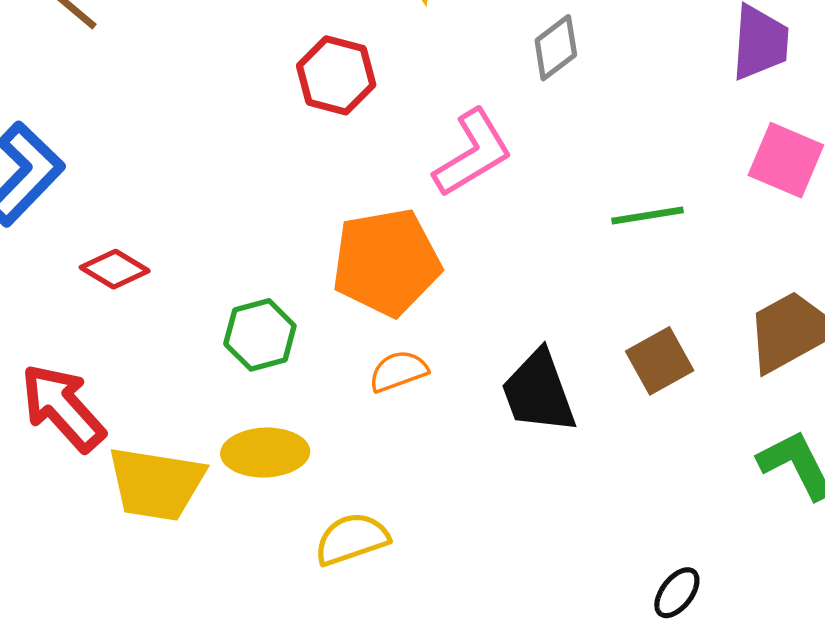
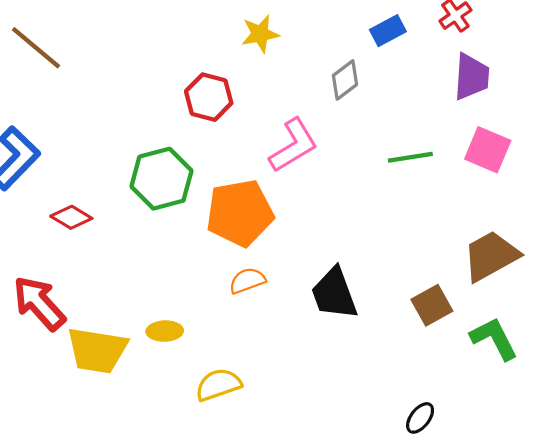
green line: (648, 215) -> (410, 157), moved
green hexagon: (260, 335) -> (161, 179), moved, size x1.4
brown square: (660, 361) -> (432, 305), moved
yellow ellipse: (265, 453) -> (165, 331), size x0.7

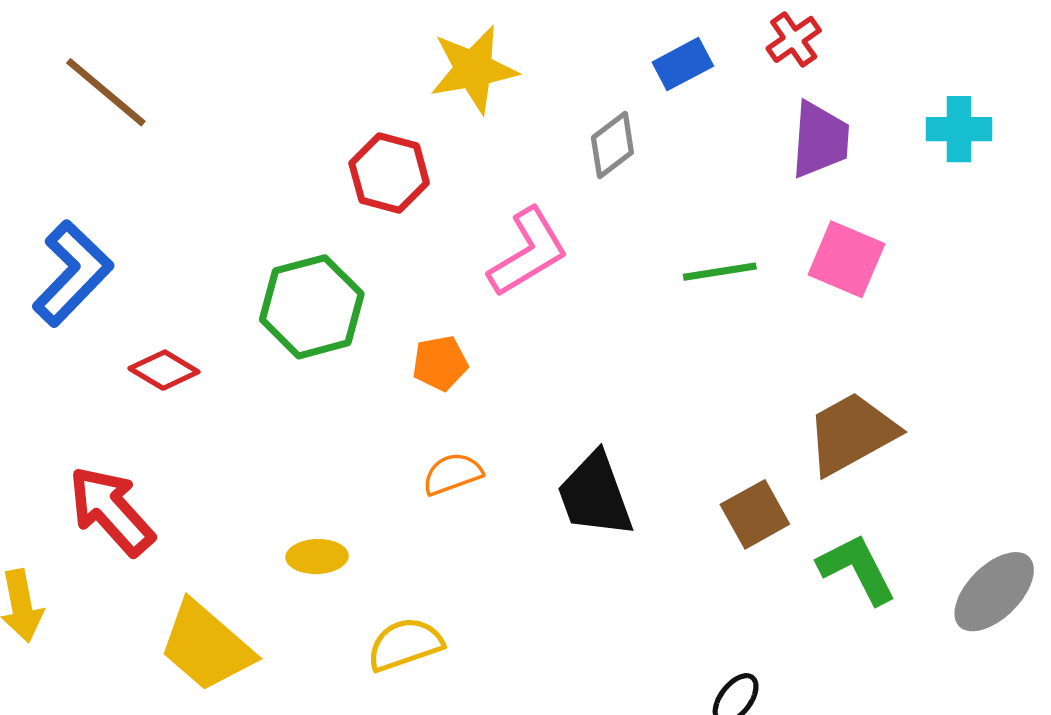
yellow star: (260, 34) -> (474, 69), size x1.4
orange pentagon: (240, 213) -> (440, 363), size x0.5
yellow trapezoid: (97, 350) -> (206, 646), moved, turned 32

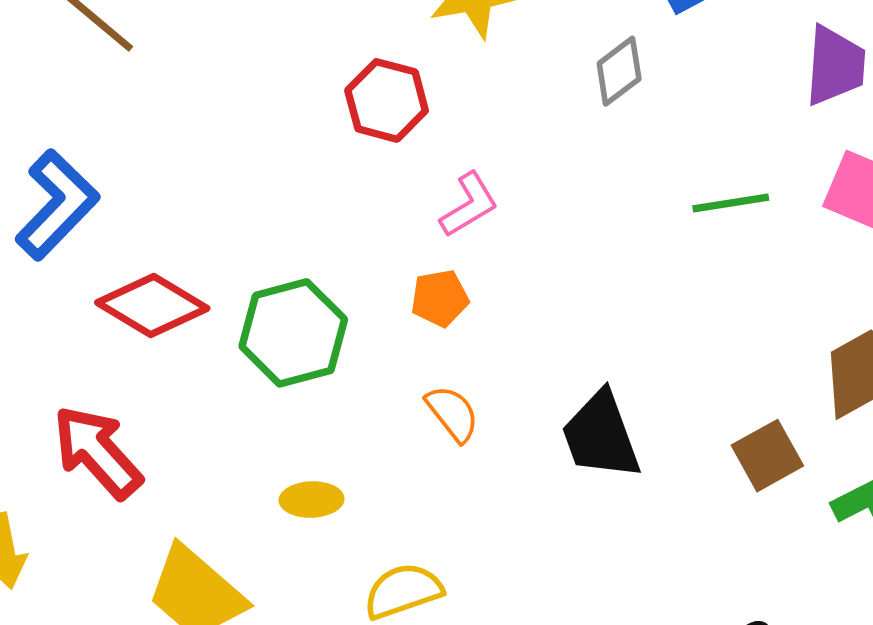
pink L-shape: (528, 252) -> (469, 205), moved, size x0.7
green hexagon: (312, 307) -> (293, 333), moved
red diamond: (164, 370) -> (152, 305), size x1.5
orange semicircle: (452, 474) -> (453, 413), turned 72

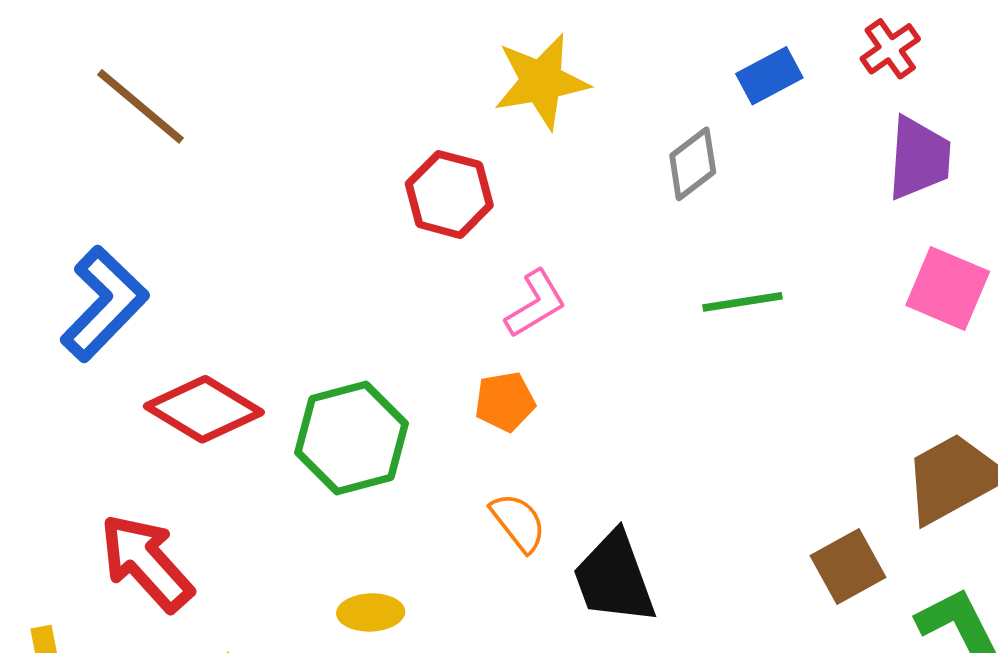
green line: (731, 203) -> (743, 302), moved
black trapezoid: (601, 435) -> (614, 578), moved

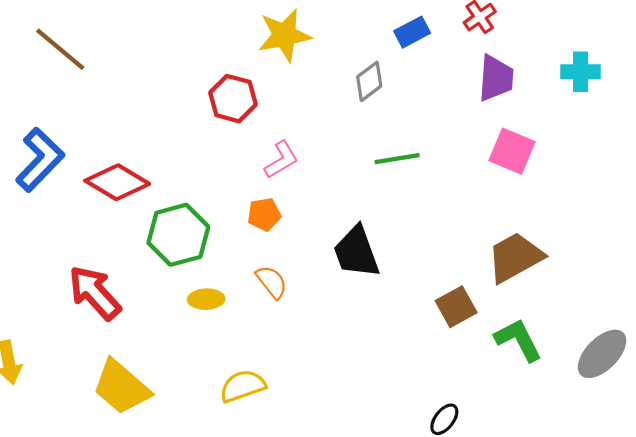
red diamond: (204, 409) -> (117, 182), moved
red arrow: (146, 563) -> (95, 293), moved
black trapezoid: (614, 578) -> (356, 252), moved
yellow ellipse: (371, 612) -> (206, 299), moved

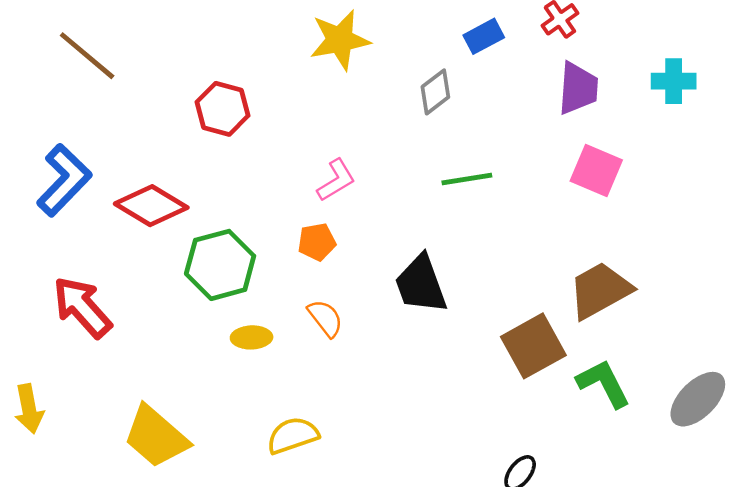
red hexagon: (233, 99) -> (223, 109), moved
red arrow: (95, 293) -> (82, 307), moved
brown square: (456, 307) -> (533, 346), size x1.4

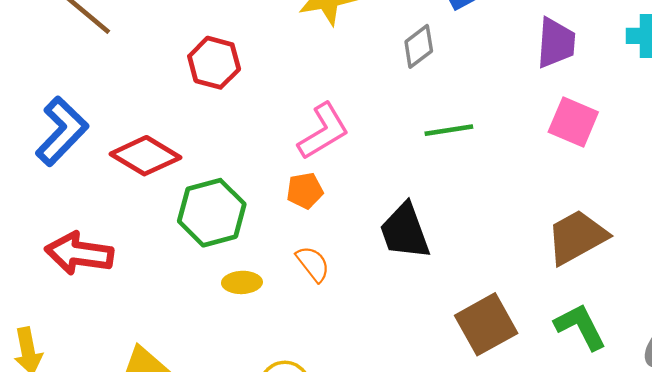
pink L-shape: (336, 180) -> (323, 131), size x1.4
red arrow: (82, 307) -> (79, 253), turned -40
brown square: (533, 346) -> (486, 324), moved

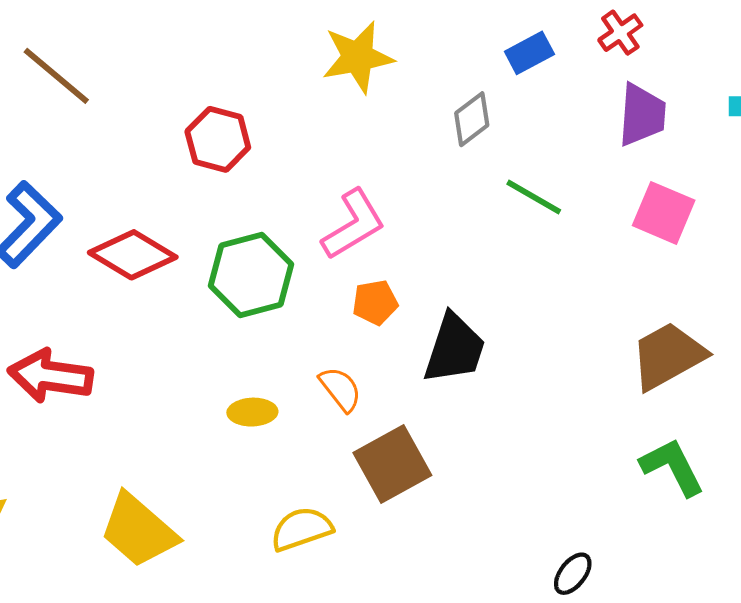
green line: (449, 130) -> (534, 197), moved, turned 39
orange pentagon: (305, 191) -> (375, 302), moved
green hexagon: (212, 213) -> (251, 275), moved
black trapezoid: (405, 231) -> (454, 349), turned -142
brown square: (486, 324) -> (392, 464), moved

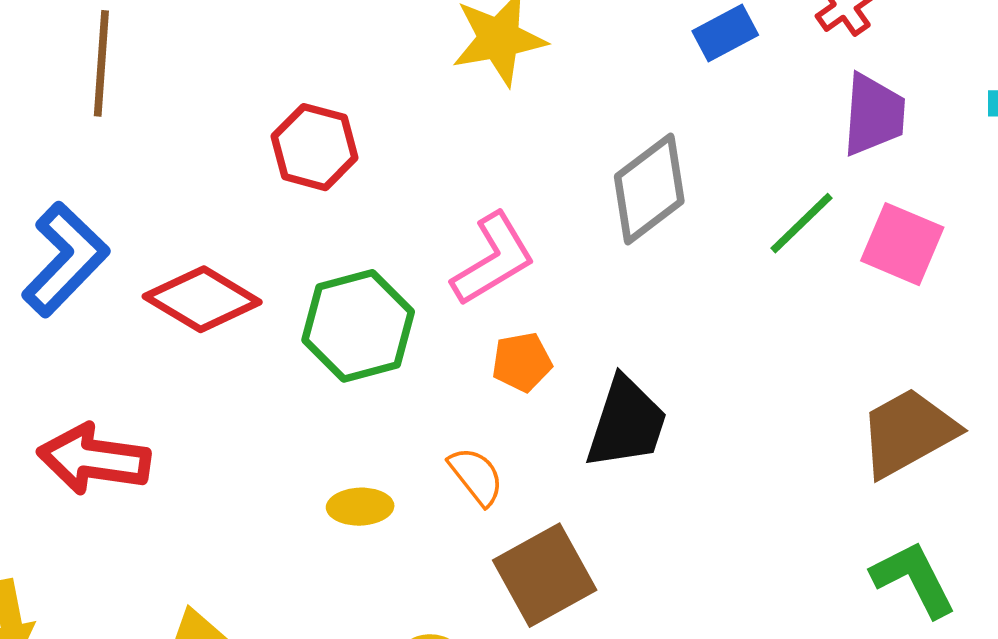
brown line: (56, 76) -> (101, 63), turned 54
gray diamond: (472, 119) -> (649, 189), moved, size x1.5
green line: (534, 197) -> (801, 223), moved, turned -74

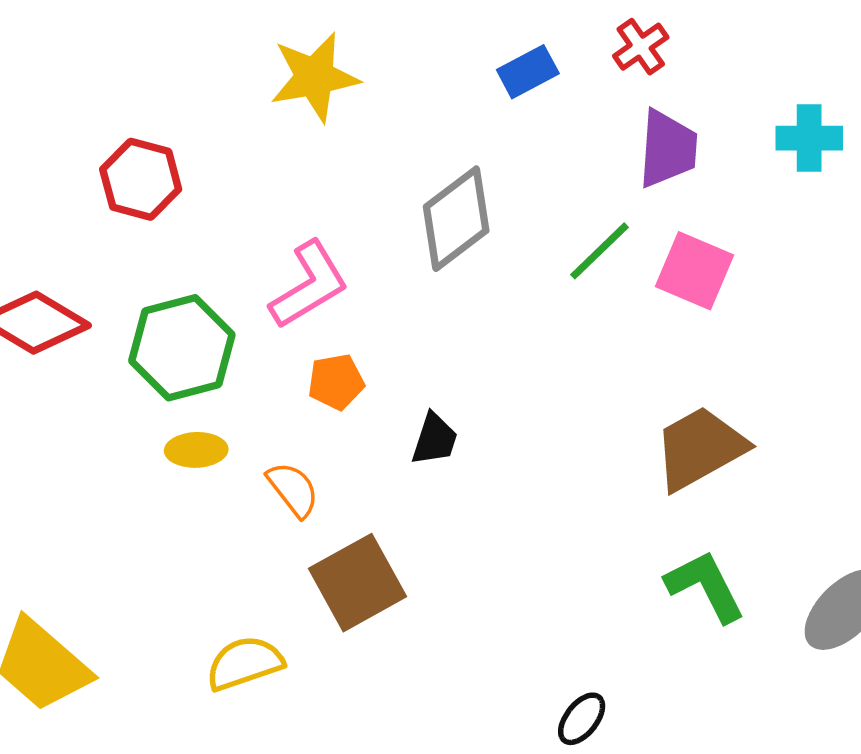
black trapezoid: (626, 423) -> (435, 439), size x0.6
yellow ellipse: (360, 507) -> (196, 450), moved

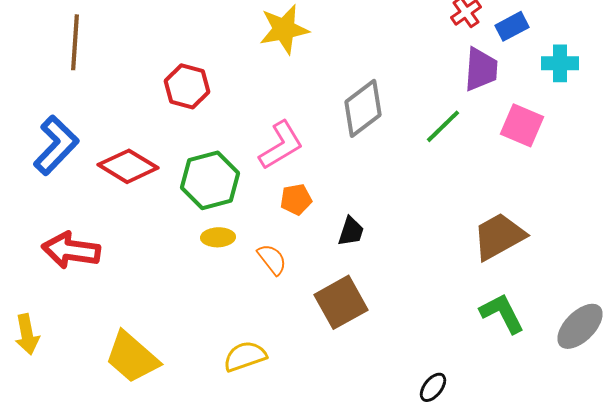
blue rectangle: (528, 72) -> (512, 26), moved
pink square: (695, 271) -> (522, 125), moved
brown square: (358, 583) -> (341, 302), moved

